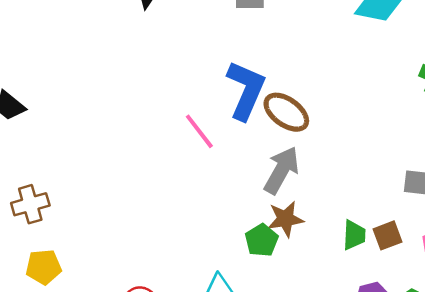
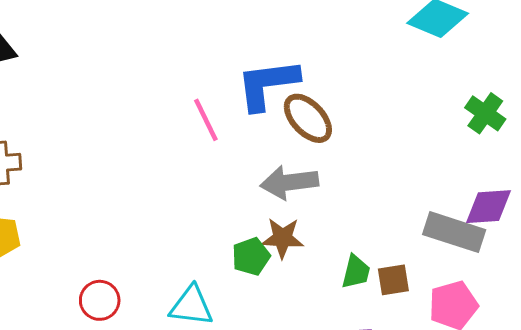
blue L-shape: (246, 90) -> (267, 84), turned -132
gray arrow: (281, 170) -> (289, 182), turned -138

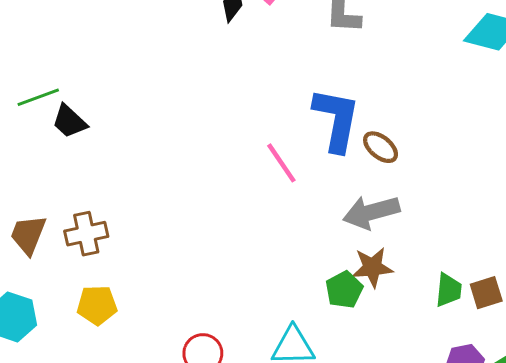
blue L-shape: (267, 84) -> (336, 120), turned 116
brown ellipse: (308, 118) -> (381, 147), size x0.7

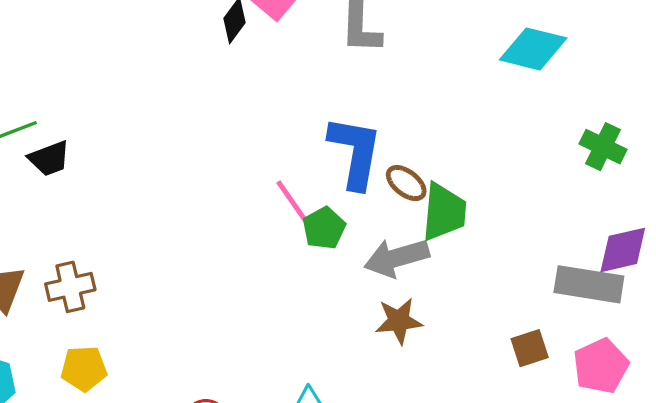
black trapezoid: (69, 121) -> (49, 159), turned -63
green pentagon: (344, 290) -> (324, 228), moved
green trapezoid: (449, 290) -> (444, 212), moved, size x1.5

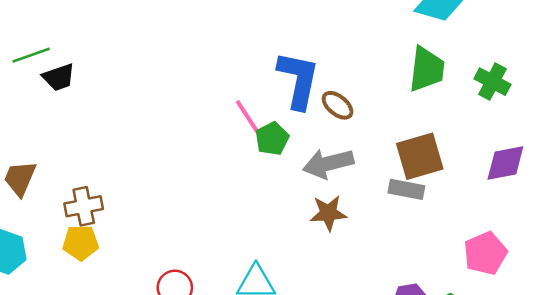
green trapezoid: (444, 212) -> (427, 69), moved
gray rectangle: (589, 284) -> (406, 189), moved, size x0.7
brown cross: (70, 287) -> (84, 206), moved
brown square: (530, 348) -> (420, 156), moved, size x1.6

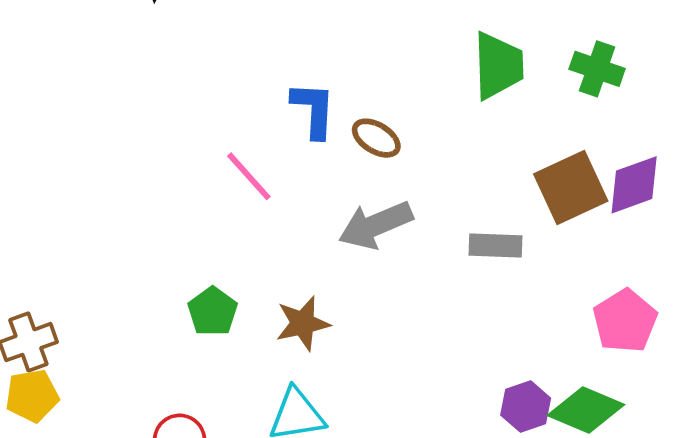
blue L-shape: (298, 80) -> (313, 110), size x0.7
green pentagon: (272, 139) -> (213, 311), moved
brown square: (420, 156) -> (571, 187), moved
brown star: (328, 213) -> (303, 323), moved

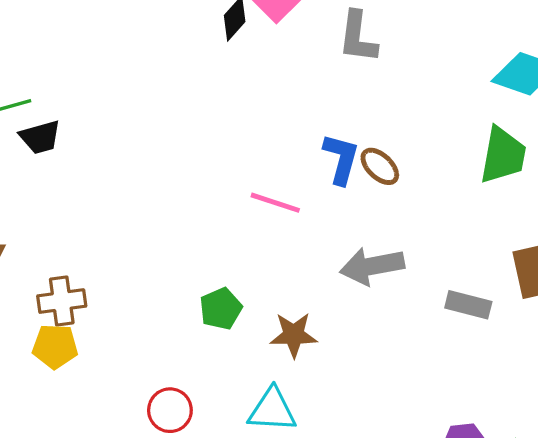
brown ellipse: (376, 138) -> (380, 166), moved
pink line: (249, 176) -> (275, 203), turned -42

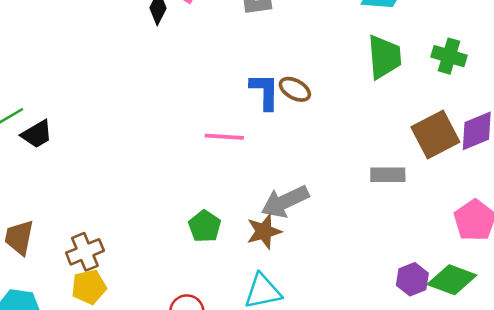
gray arrow: (372, 266) -> (285, 202), moved

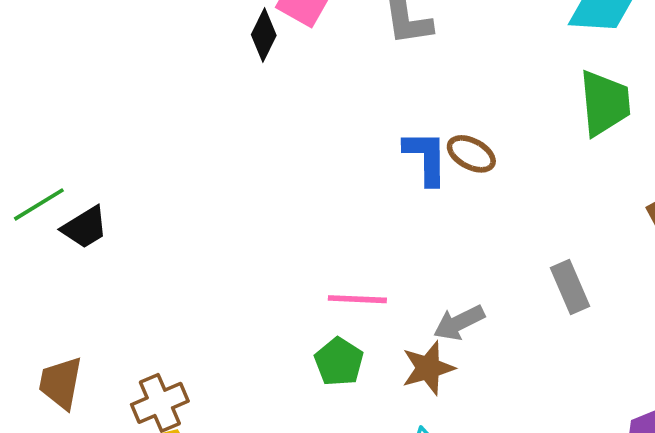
pink line: (224, 137) -> (357, 299), moved
gray rectangle: (388, 175) -> (570, 287), moved, turned 68
gray arrow: (285, 202) -> (459, 323), size x0.7

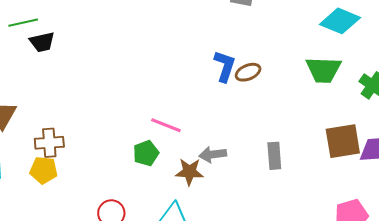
green trapezoid: (605, 103) -> (323, 70), turned 78
brown ellipse: (471, 154) -> (248, 72), turned -70

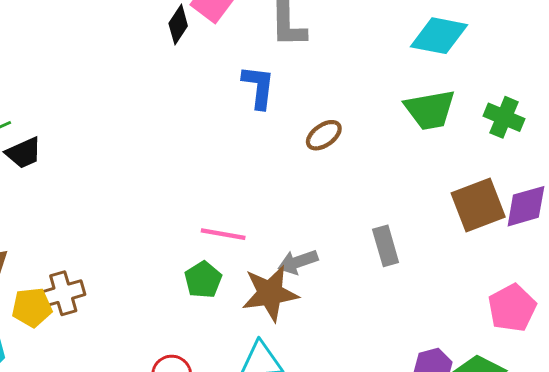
blue L-shape: (225, 66) -> (258, 87), moved
yellow pentagon: (44, 170) -> (32, 307), moved
brown star: (189, 172) -> (270, 293), size x1.4

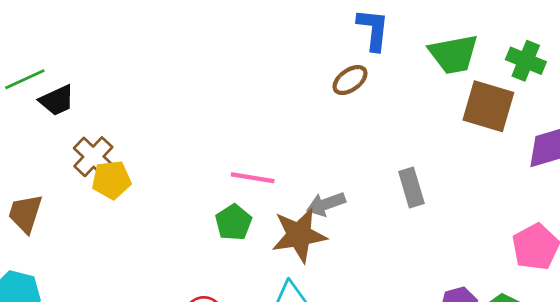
blue L-shape: (258, 87) -> (373, 29), moved
brown square: (478, 205) -> (488, 106), moved, turned 38
brown cross: (63, 293) -> (93, 157), moved, turned -30
yellow pentagon: (32, 307) -> (111, 180), moved

